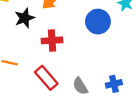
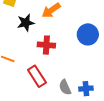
blue cross: (114, 84) -> (86, 89), moved

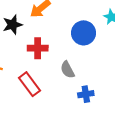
gray semicircle: (65, 87) -> (67, 70), moved

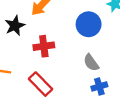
gray semicircle: (67, 70) -> (91, 63), moved

